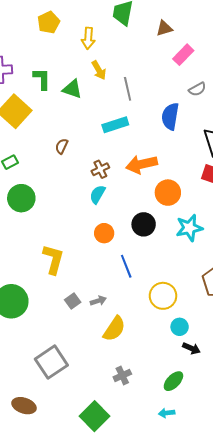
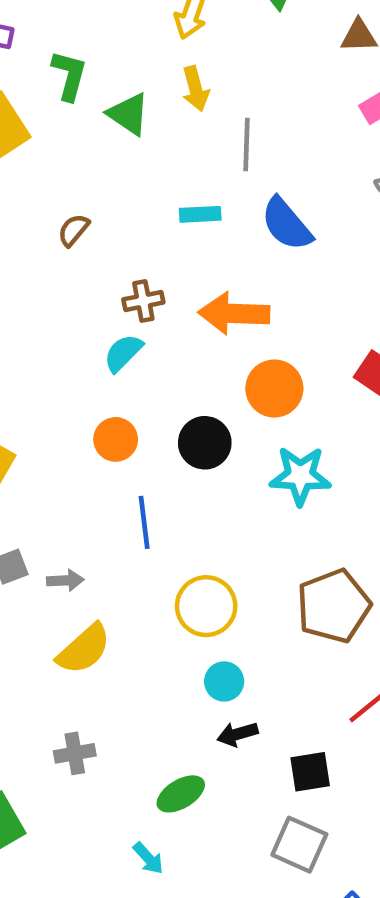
blue semicircle: (170, 116) -> (287, 224), moved, turned -64
cyan rectangle: (115, 125) -> (200, 214), size x0.7
black arrow: (191, 348) -> (237, 734), turned 126
cyan arrow: (167, 413) -> (148, 858), turned -140

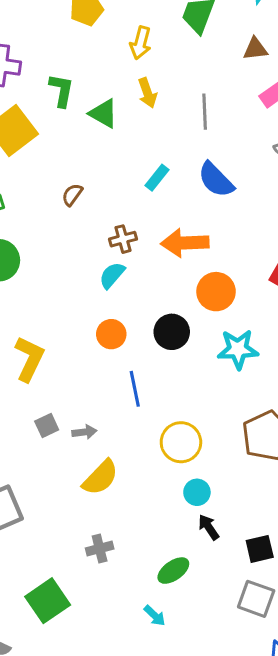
gray line: (247, 145) -> (205, 112), moved
cyan rectangle: (200, 214) -> (157, 178), turned -44
black arrow: (237, 734) -> (209, 527), turned 76

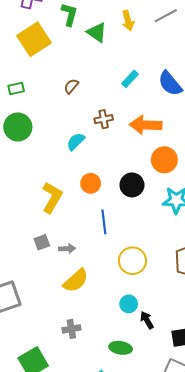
gray line: (205, 112) -> (166, 16), moved, turned 60
cyan semicircle: (112, 275) -> (76, 142), moved
yellow L-shape: (29, 359) -> (52, 198), moved
cyan circle: (197, 492) -> (129, 304), moved
green ellipse: (173, 571) -> (121, 348), turned 40

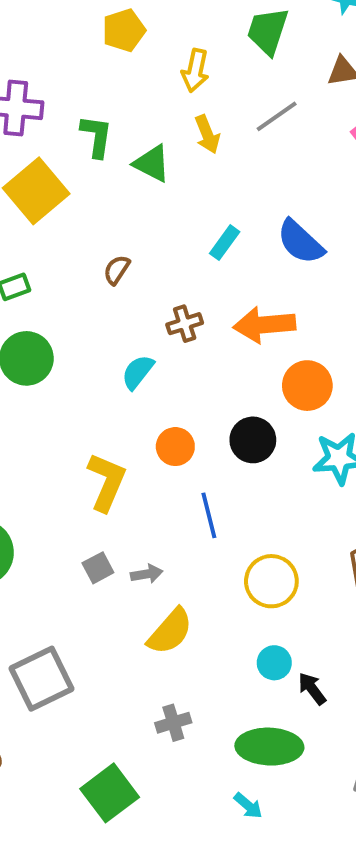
green ellipse: (121, 348) -> (269, 747), size x1.5

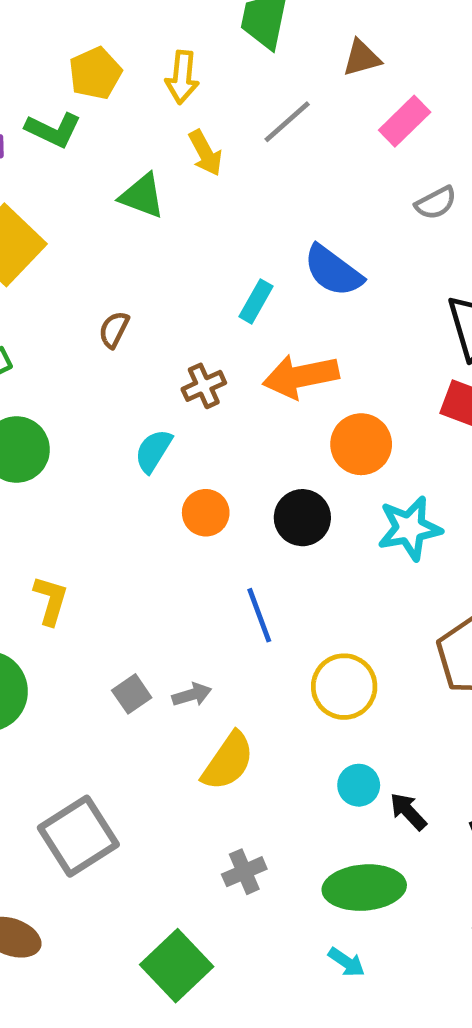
yellow pentagon: (124, 30) -> (95, 73), moved
green L-shape: (96, 136) -> (53, 130), moved, turned 114
cyan rectangle: (225, 243) -> (256, 301), moved
orange circle: (175, 447) -> (206, 513), moved
yellow L-shape: (107, 482) -> (51, 600), moved, size x0.7

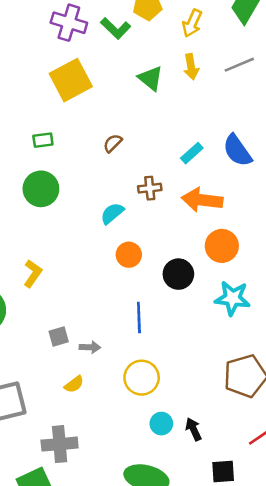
yellow circle: (344, 687) -> (142, 378), moved
yellow semicircle: (228, 761) -> (74, 384), moved, size x0.6
black arrow: (408, 811) -> (193, 429), moved
gray cross: (244, 872) -> (60, 444), moved, size x1.5

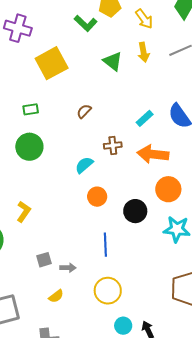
purple cross: (69, 23) -> (18, 28), moved
yellow arrow: (192, 23) -> (144, 19), turned -60

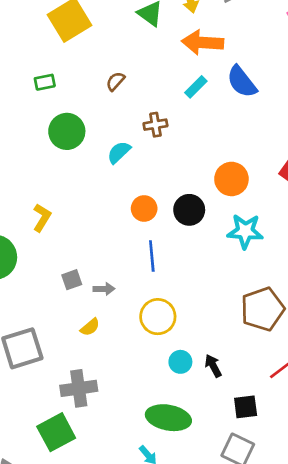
green circle: (29, 147) -> (67, 131), moved
orange arrow: (153, 154) -> (203, 42), moved
orange circle: (97, 197) -> (144, 208), moved

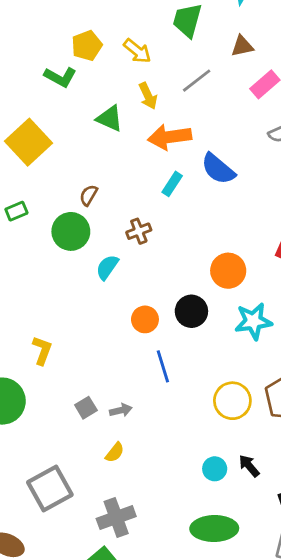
green circle: (67, 131) -> (71, 231), moved
yellow circle: (158, 317) -> (232, 401), moved

